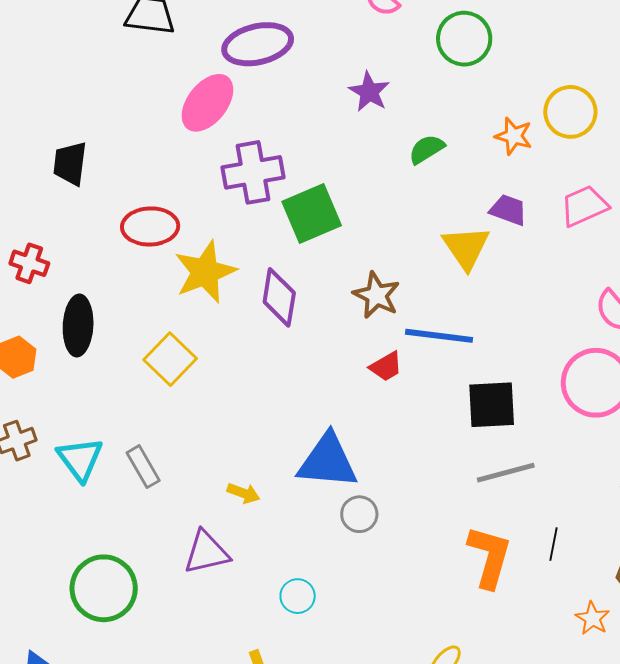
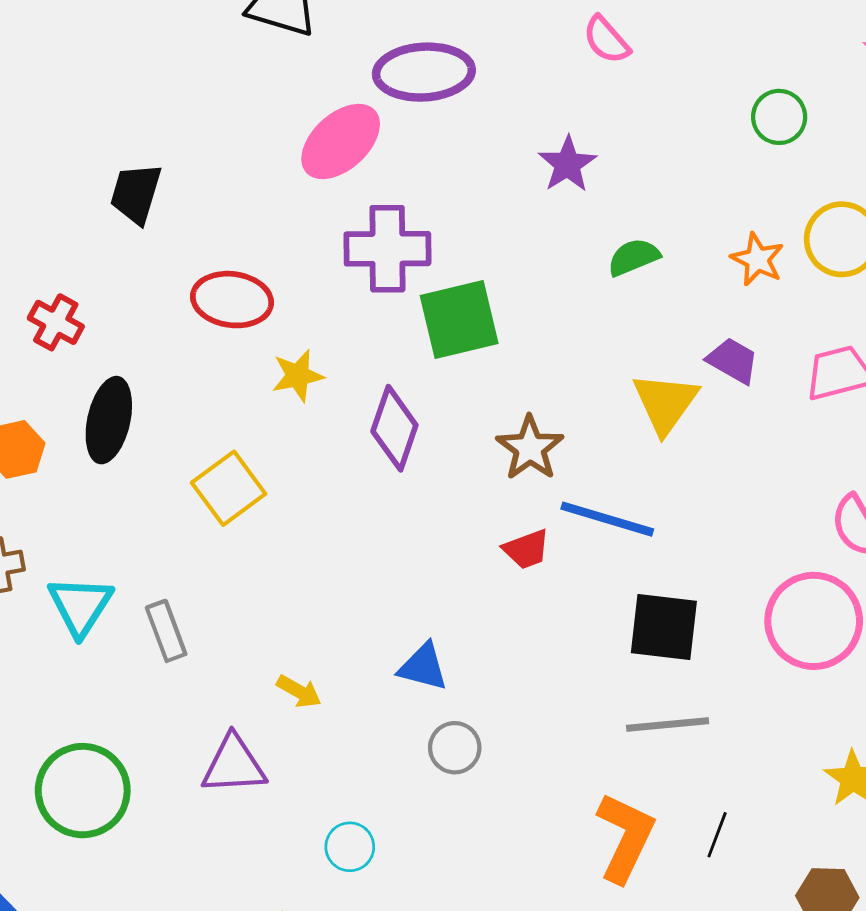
green circle: (464, 39) -> (779, 117), moved, size x0.7
yellow star: (205, 272) -> (298, 376), size x0.6
blue triangle: (328, 461) -> (423, 667), size x0.6

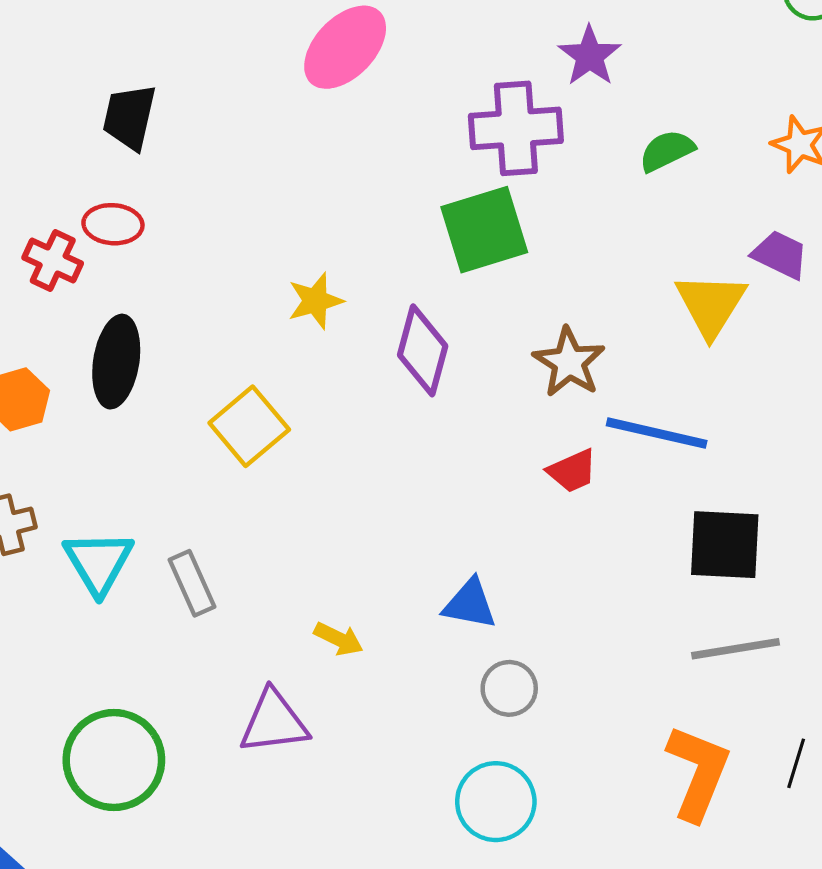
purple cross: (387, 249) -> (516, 128), moved
red ellipse: (232, 300) -> (113, 224), moved, size x0.7
cyan circle: (350, 847) -> (496, 802), moved, size x1.5

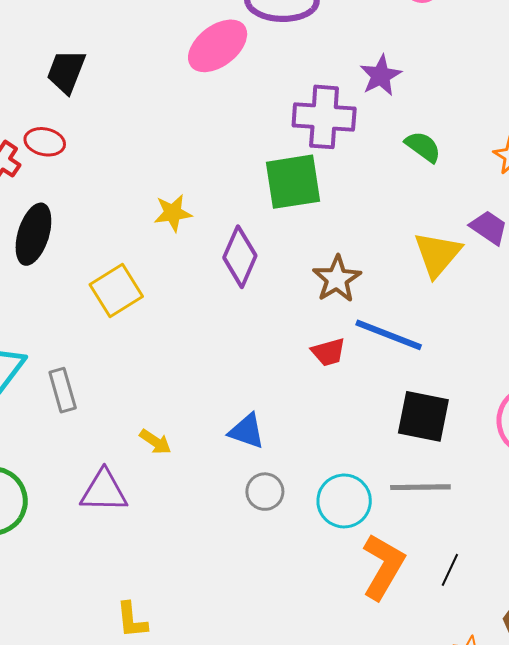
green semicircle: (667, 151) -> (423, 147), turned 54
cyan circle: (496, 802) -> (344, 501), moved

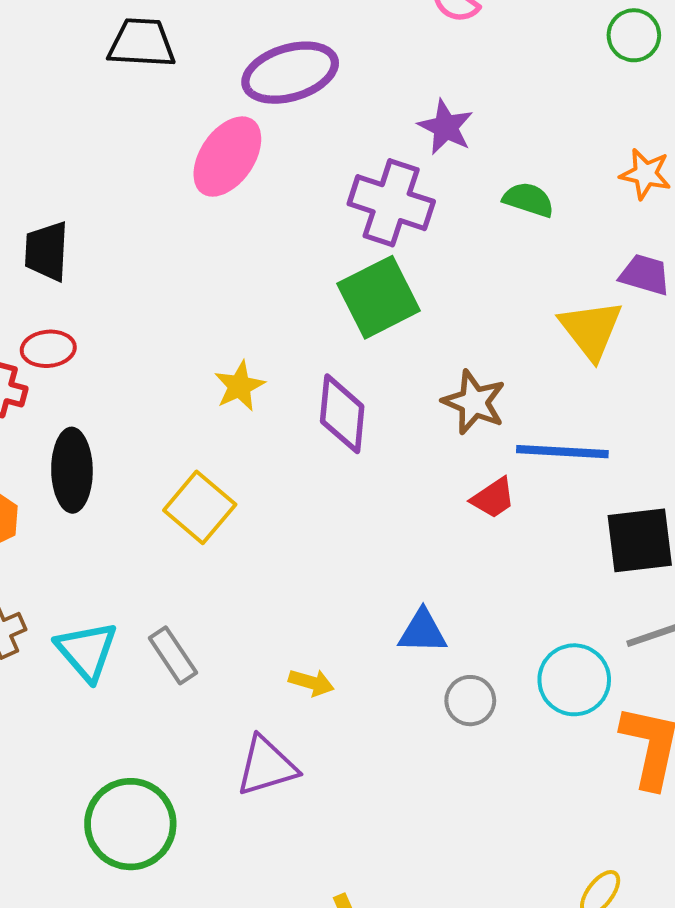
purple cross: (324, 117) -> (391, 203), turned 32

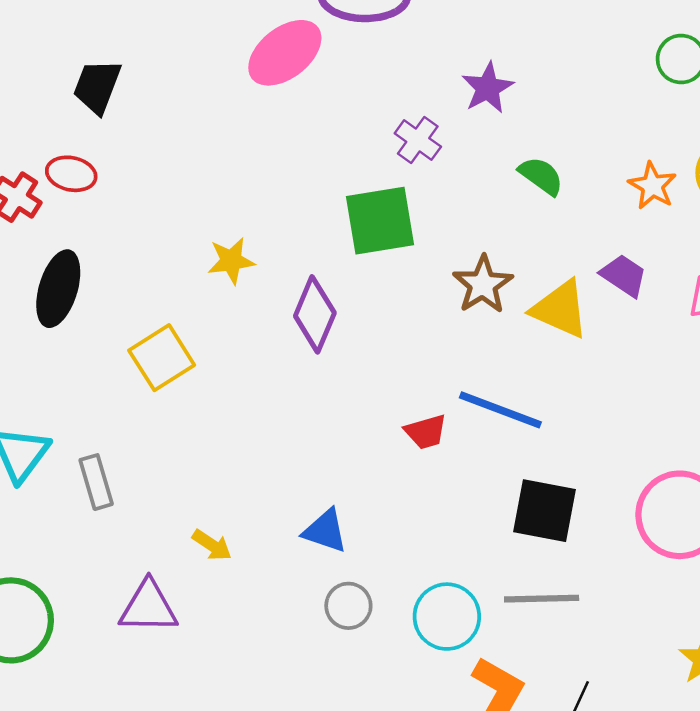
purple cross: (391, 203) -> (418, 140), size x0.6
yellow triangle: (591, 329) -> (560, 309), turned -46
brown star: (474, 402) -> (483, 285), moved

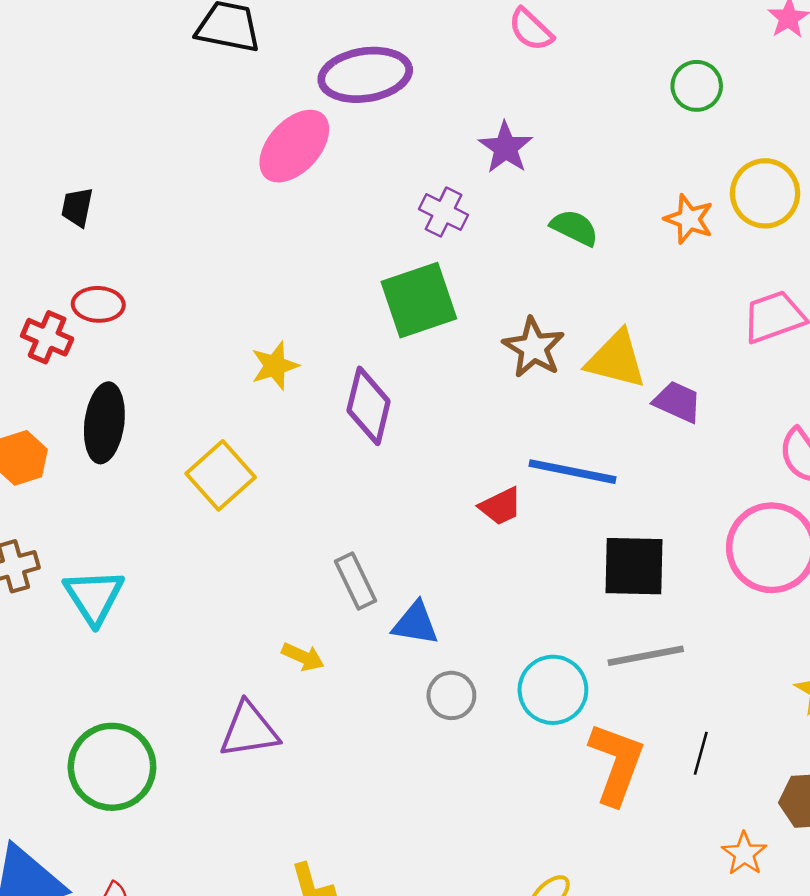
black trapezoid: (97, 86) -> (77, 207), moved, size x0.7
purple trapezoid: (624, 275) -> (677, 402), moved
gray rectangle: (96, 482) -> (355, 581), moved

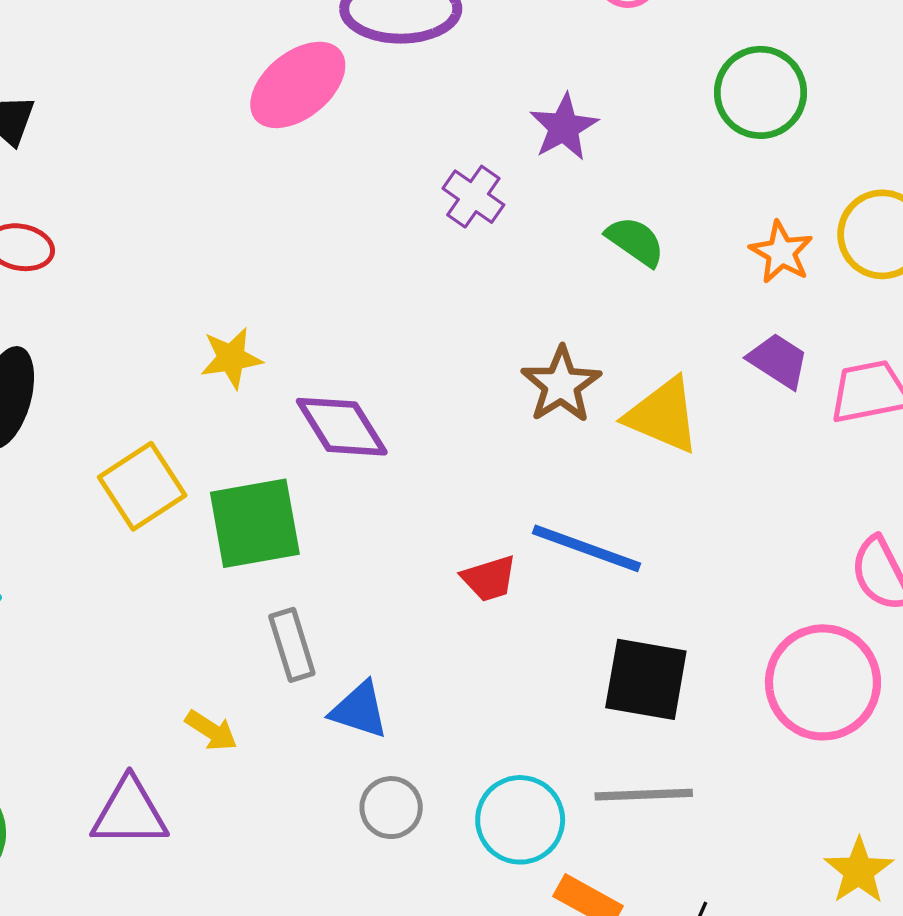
green circle: (697, 86) -> (760, 92), moved, size x1.4
green square: (419, 300) -> (255, 523), moved
purple trapezoid: (677, 402) -> (778, 361), moved
purple diamond: (369, 406) -> (342, 427), turned -54

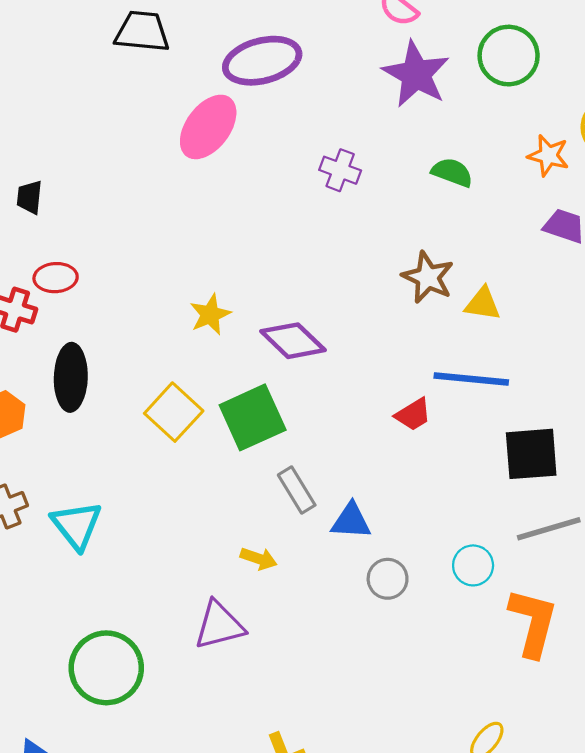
purple star: (564, 127) -> (416, 74), moved, size x1.5
yellow triangle: (663, 415) -> (483, 304), moved, size x0.7
cyan circle: (520, 820) -> (473, 565), size x0.7

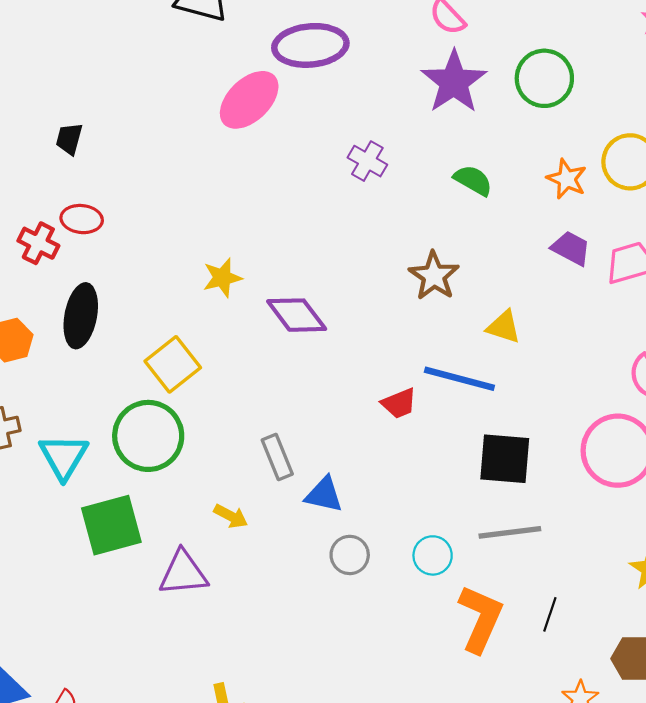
yellow triangle: (483, 304) -> (504, 327), moved
green square: (253, 417) -> (111, 525), moved
green circle: (106, 668) -> (148, 436), moved

